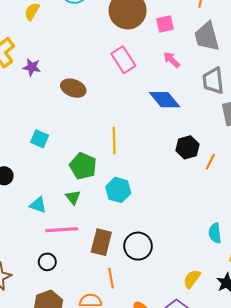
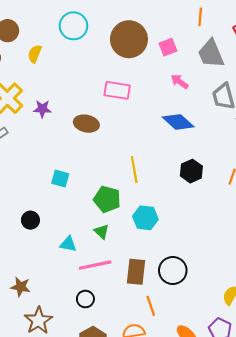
pink rectangle: (123, 60) -> (117, 90), moved, turned -40
black hexagon: (188, 147) -> (191, 171), moved

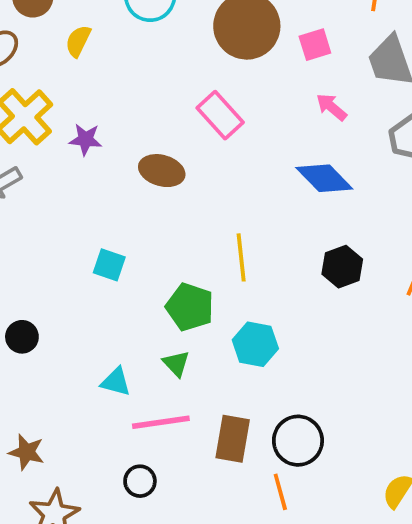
pink rectangle: (117, 90) -> (220, 115), turned 35
black circle: (30, 220) -> (22, 337), moved
orange line: (151, 306) -> (280, 492), moved

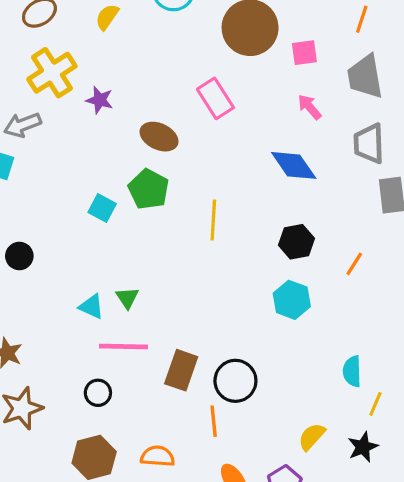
green pentagon: (190, 307) -> (149, 189), moved
cyan hexagon: (255, 344) -> (292, 300), moved
green triangle: (176, 364) -> (127, 298), moved

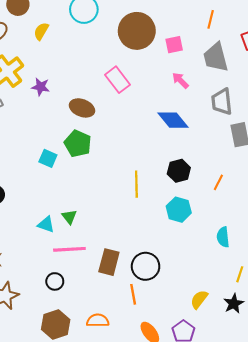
yellow line: (213, 220) -> (136, 184), moved
cyan semicircle: (352, 371) -> (223, 237), moved

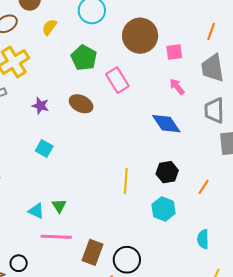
purple star: (41, 87) -> (40, 106), moved
green pentagon: (78, 144) -> (84, 58), moved
black circle: (55, 281) -> (19, 263), moved

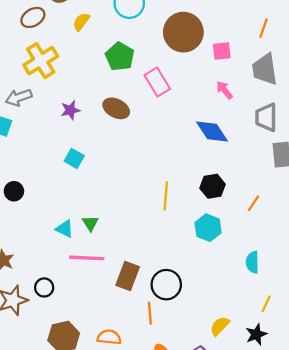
purple star: (40, 106) -> (70, 110), turned -30

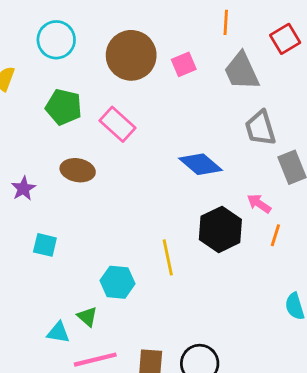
pink arrow: (224, 90) -> (259, 204), moved
black hexagon: (213, 186) -> (220, 229), size x1.4
cyan hexagon: (208, 228) -> (117, 282), moved

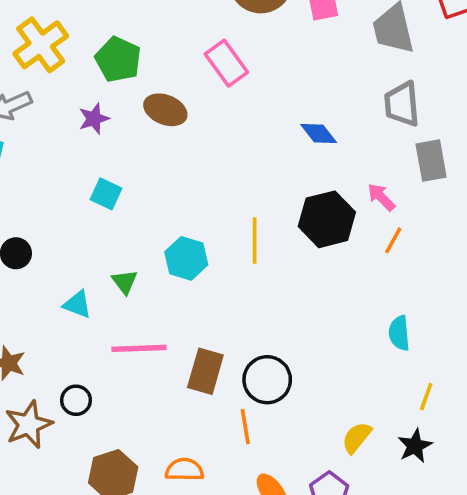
green pentagon: (64, 107) -> (118, 59), moved
blue diamond: (200, 164) -> (319, 134), size x0.7
green triangle: (87, 317) -> (125, 282), moved
cyan triangle: (58, 332) -> (77, 304), moved

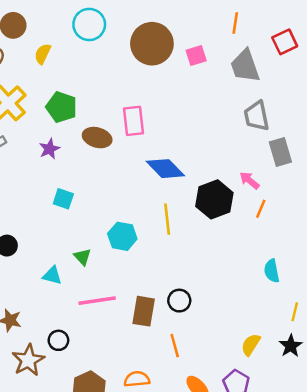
pink rectangle: (226, 63) -> (134, 121), moved, turned 36
blue diamond: (319, 134) -> (165, 169), moved, size x1.5
black circle: (267, 380) -> (179, 301), moved, size x0.7

